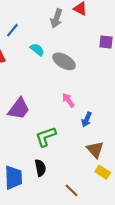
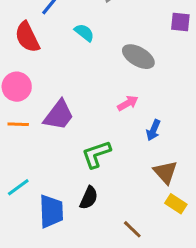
gray ellipse: (64, 61) -> (138, 57), moved
pink arrow: (68, 100) -> (128, 103), turned 96
black semicircle: (40, 168) -> (89, 198), turned 35

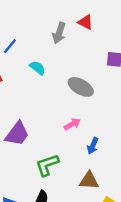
brown triangle: (165, 172) -> (89, 181), moved, turned -45

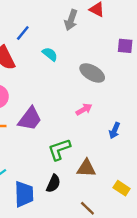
blue arrow: (93, 146) -> (115, 131), moved
brown triangle: (89, 181) -> (86, 168), moved

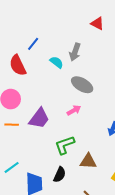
gray arrow: (71, 20) -> (75, 52), moved
gray ellipse: (92, 73) -> (82, 85), moved
pink arrow: (84, 109) -> (74, 110), moved

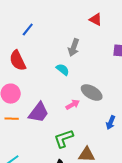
blue line: (33, 44) -> (28, 30), moved
cyan semicircle: (57, 62) -> (63, 70), moved
gray ellipse: (82, 85) -> (92, 93), moved

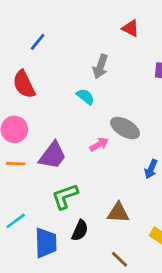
green L-shape: (64, 139) -> (65, 196), moved

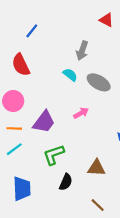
gray ellipse: (125, 128) -> (99, 82), moved
cyan line: (16, 221) -> (14, 149), moved
blue trapezoid: (46, 243) -> (22, 189), moved

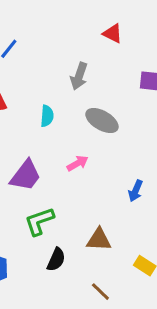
cyan semicircle: (70, 75) -> (47, 116), moved, turned 56

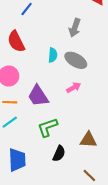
gray ellipse: (102, 121) -> (76, 60), moved
purple trapezoid: (26, 176) -> (38, 96), turned 110

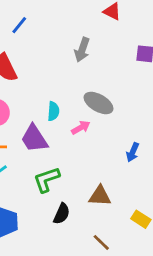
cyan semicircle: (53, 55) -> (53, 111), moved
gray ellipse: (76, 60) -> (98, 103), moved

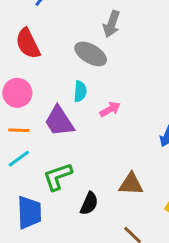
gray ellipse: (98, 103) -> (91, 54), moved
green L-shape: (47, 180) -> (58, 177), moved

